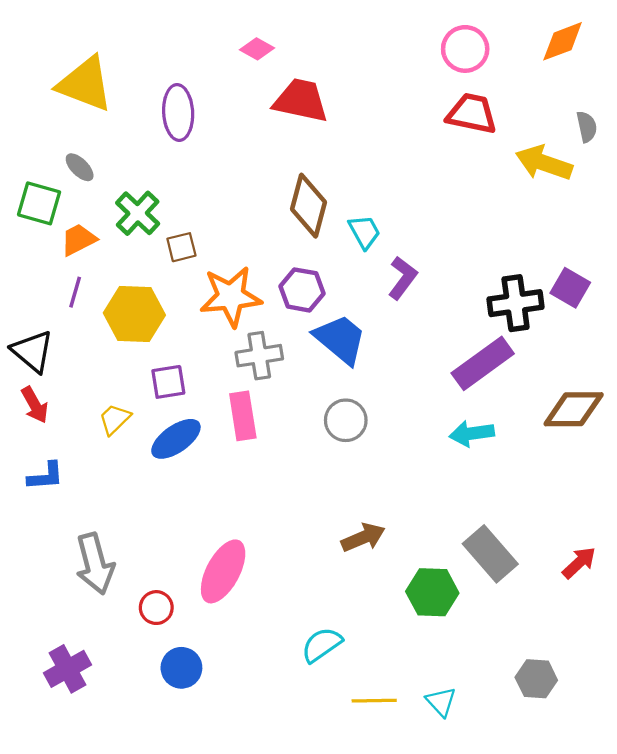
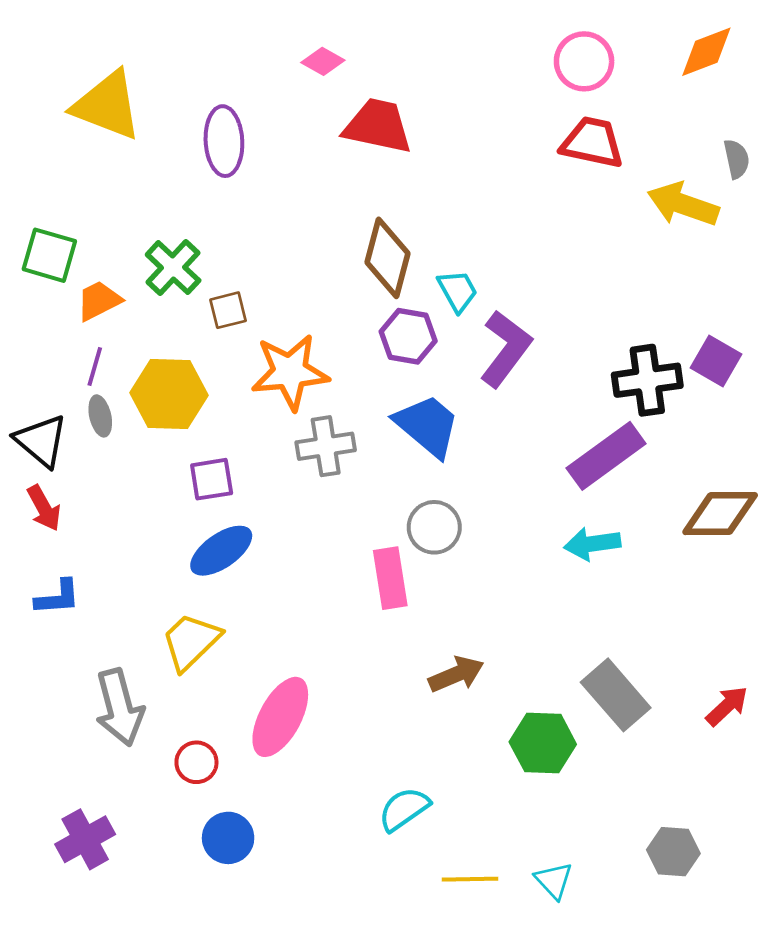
gray ellipse: (80, 167) -> (100, 416), moved, turned 32
purple L-shape: (403, 278) -> (506, 349), size x1.4
purple hexagon: (302, 290) -> (408, 336), moved
pink rectangle: (243, 416) -> (390, 578), moved
yellow trapezoid: (115, 419) -> (191, 641), moved, size x1.5

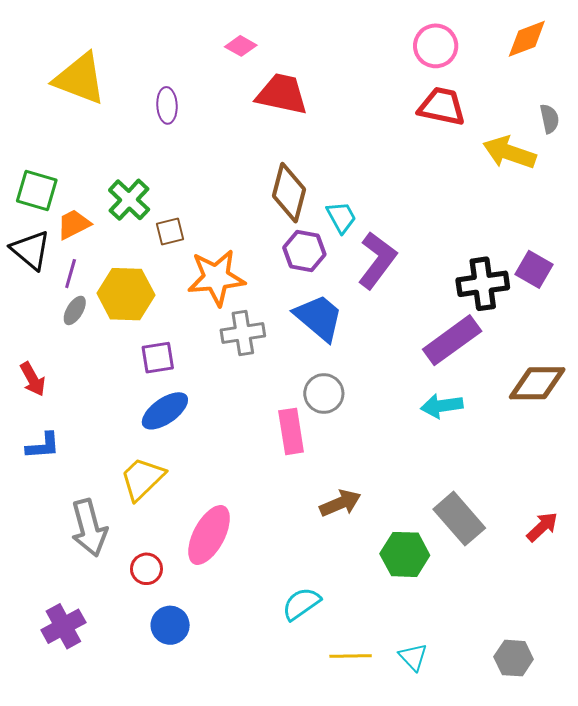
purple ellipse: (224, 141) -> (167, 105), size x0.7
gray ellipse: (100, 416) -> (75, 310), turned 44
black triangle: (41, 441) -> (31, 250), moved
gray hexagon: (673, 852) -> (514, 658), moved

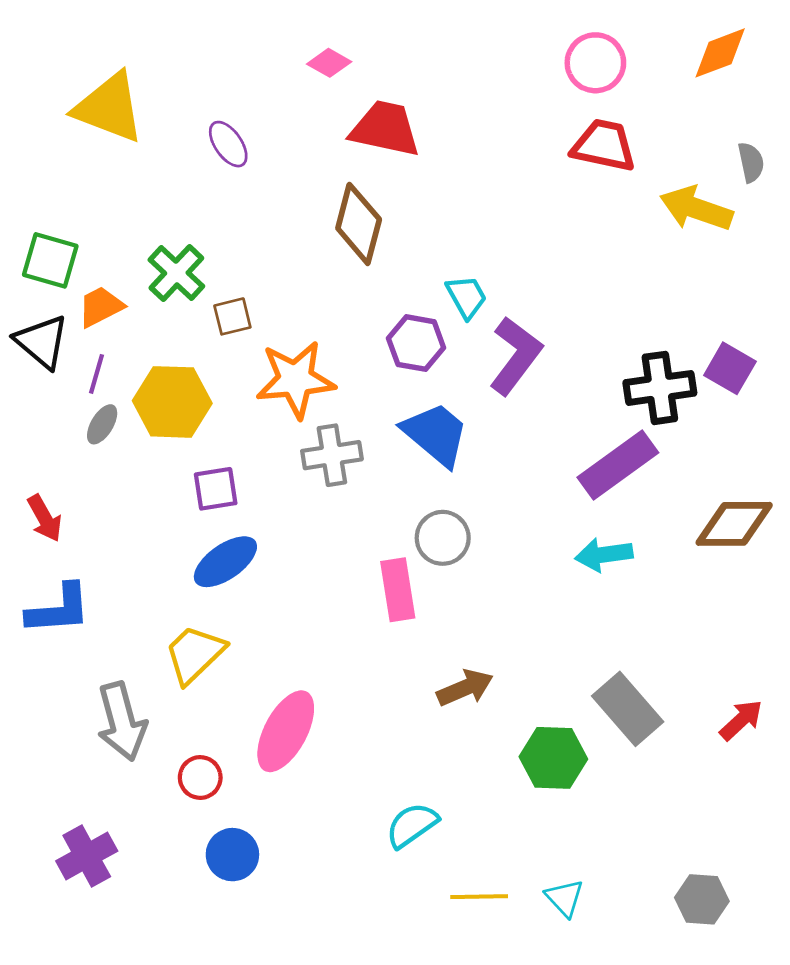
purple ellipse: (167, 105) -> (228, 144), turned -32
brown diamond: (289, 193) -> (359, 224), moved
blue L-shape: (43, 446) -> (59, 609), size x1.4

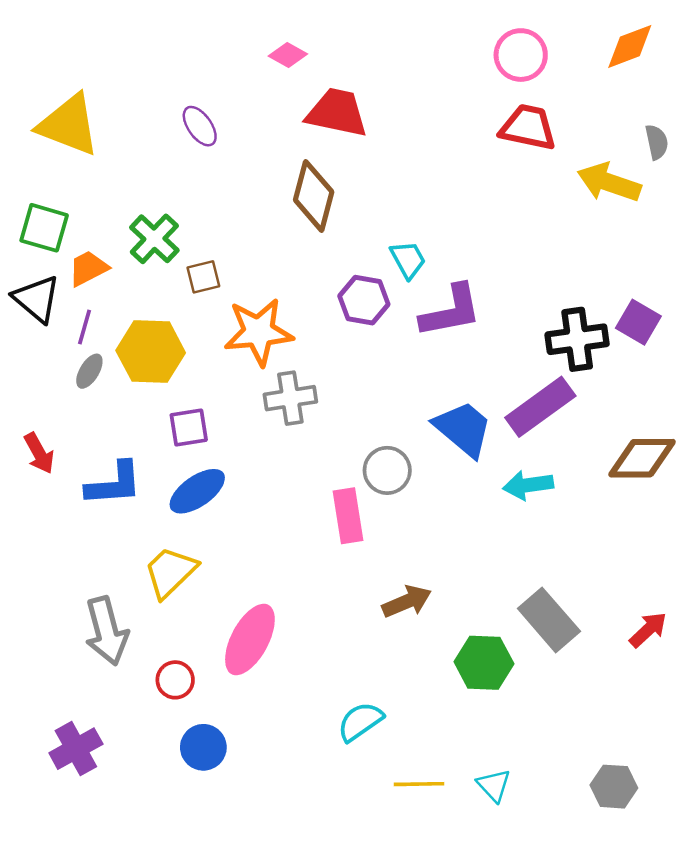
yellow triangle: (109, 108) -> (69, 125), moved
purple L-shape: (516, 356) -> (451, 311), turned 42
blue trapezoid: (436, 434) -> (463, 429), moved
blue L-shape: (59, 609) -> (114, 484), moved

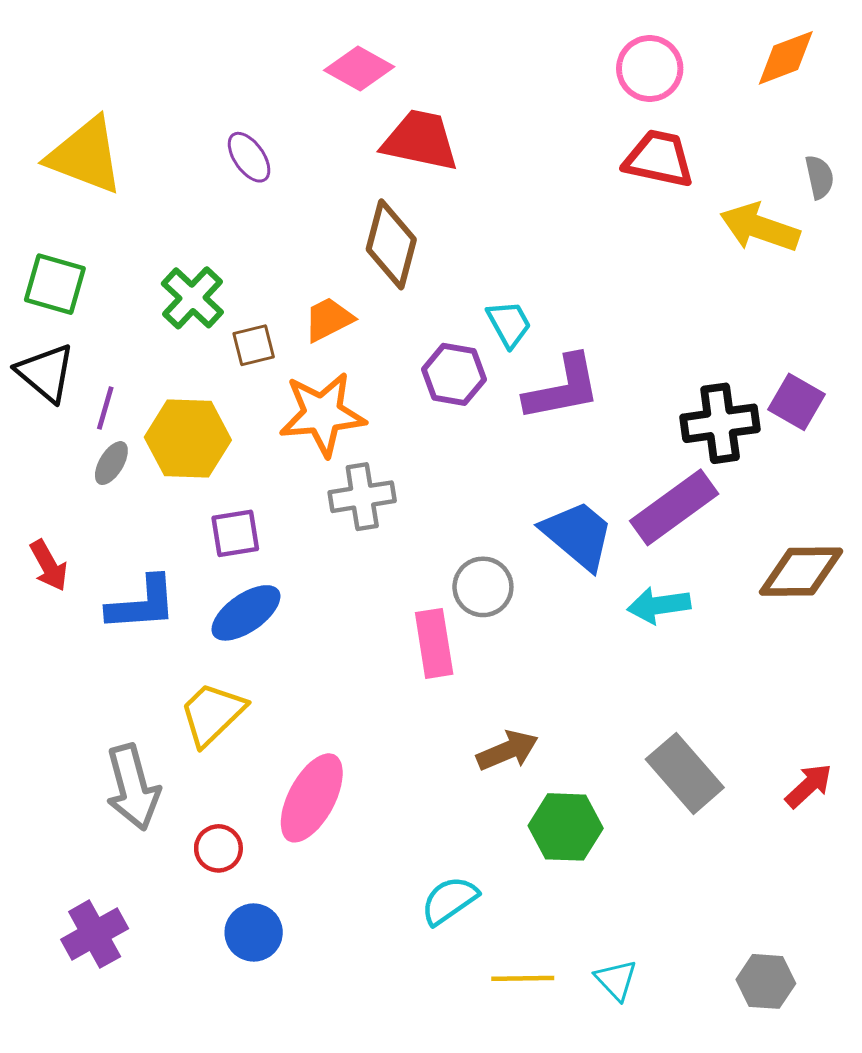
pink diamond: (288, 55) -> (359, 69), size x1.4
orange trapezoid: (88, 268) -> (329, 319), moved
green hexagon: (484, 663) -> (566, 827), moved

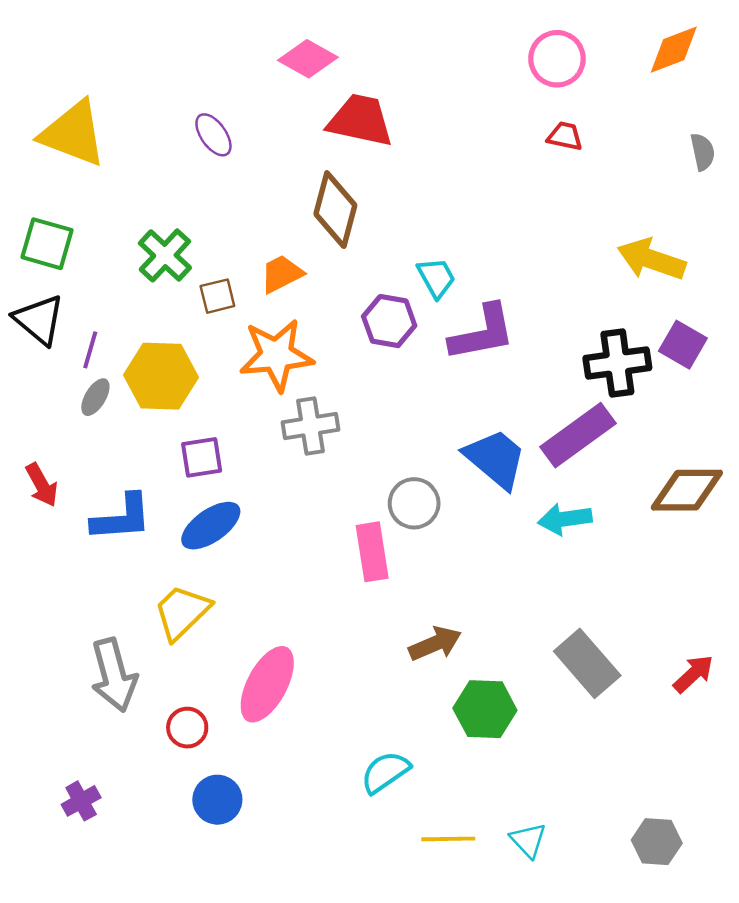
red trapezoid: (659, 159) -> (565, 136), size x0.6
yellow arrow: (760, 228) -> (651, 259), moved
purple cross: (95, 934) -> (81, 801), size x0.7

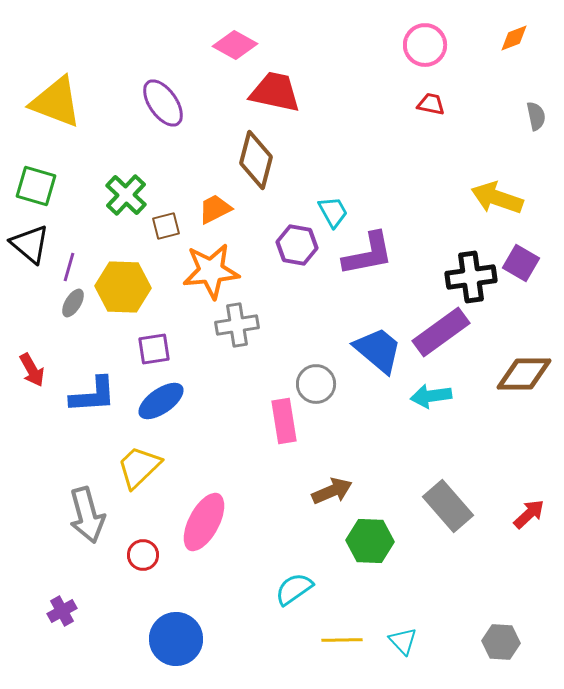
orange diamond: (674, 50) -> (514, 38), size x0.7
purple ellipse: (213, 135) -> (163, 103), size x1.4
blue circle: (217, 800) -> (176, 639), moved, size x1.4

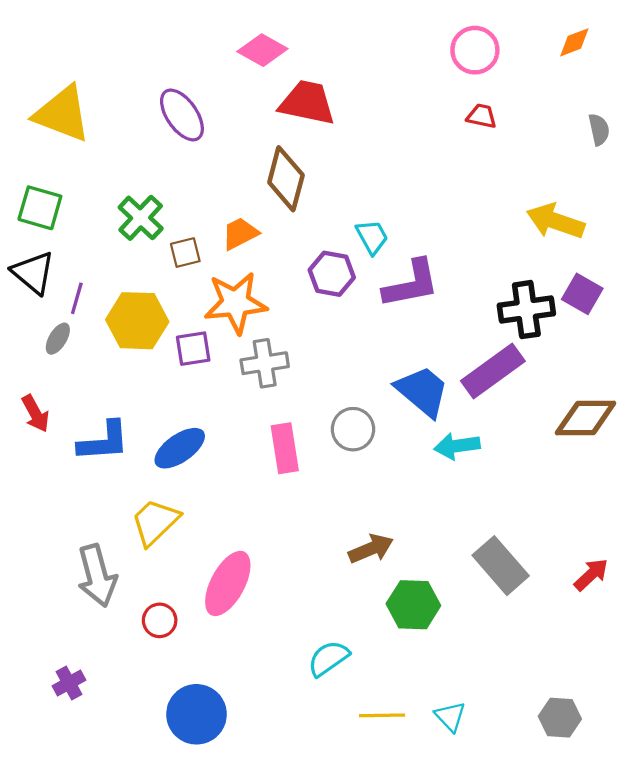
gray ellipse: (73, 303) -> (58, 339), moved
purple square: (154, 349) -> (193, 349), moved
cyan arrow: (431, 396) -> (457, 446), moved
pink rectangle: (284, 421) -> (285, 448), moved

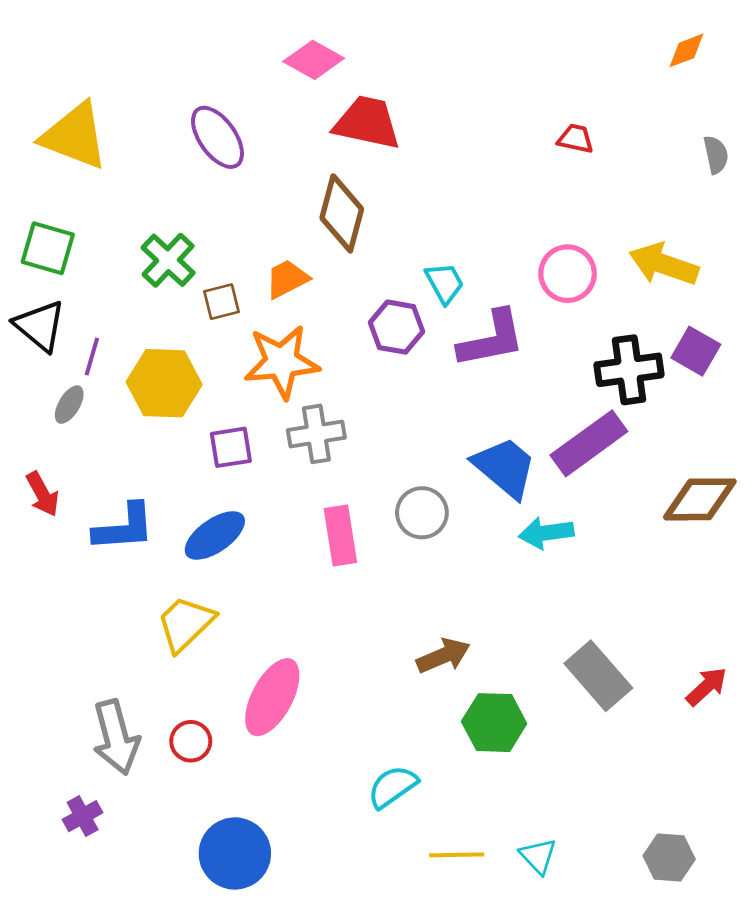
pink circle: (475, 50) -> (568, 274), moved
purple square: (193, 349) -> (231, 447), moved
gray arrow: (97, 576) -> (116, 737), moved

